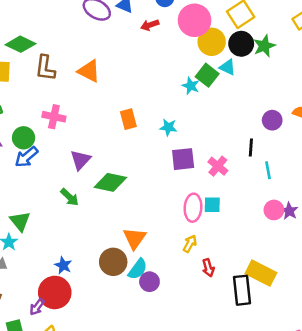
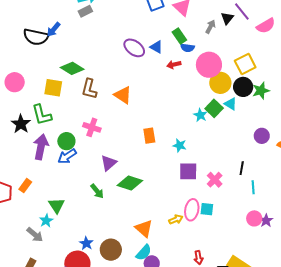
purple circle: (272, 120) -> (262, 136), moved
orange triangle: (135, 238) -> (144, 229), turned -30
yellow arrow: (190, 244) -> (176, 219), moved, turned 32
brown circle: (113, 262) -> (111, 250), moved

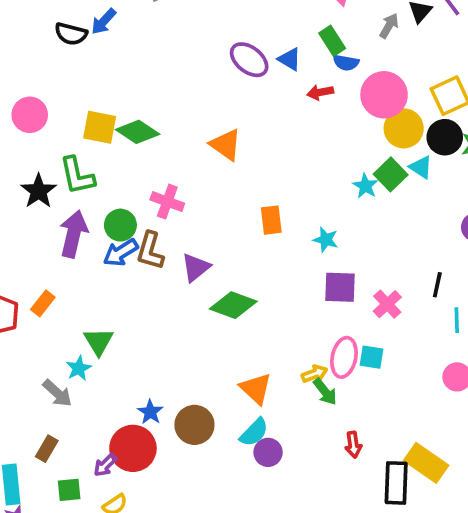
black semicircle: (36, 37) -> (71, 34), size x0.7
green diamond: (72, 68) -> (138, 132), moved
brown L-shape: (89, 89) -> (150, 251), moved
green arrow: (97, 191) -> (325, 392), moved

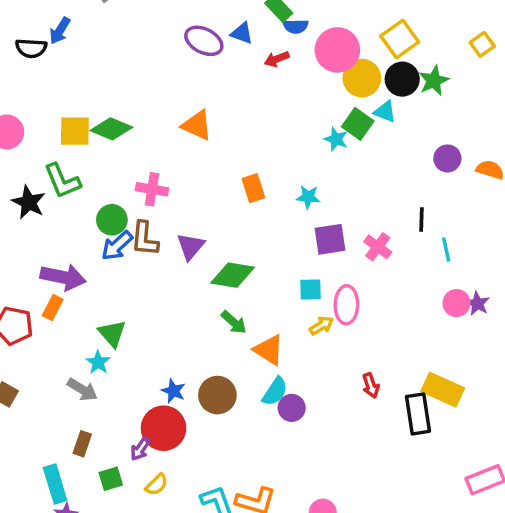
purple arrow: (73, 234) -> (63, 277), moved, turned 99
cyan square: (372, 357) -> (310, 290), moved
green arrow: (325, 392) -> (234, 322), moved

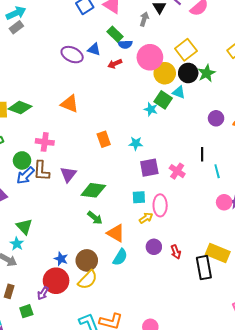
purple circle: (292, 408) -> (154, 247), moved
yellow semicircle: (157, 485) -> (88, 280), moved, size x1.5

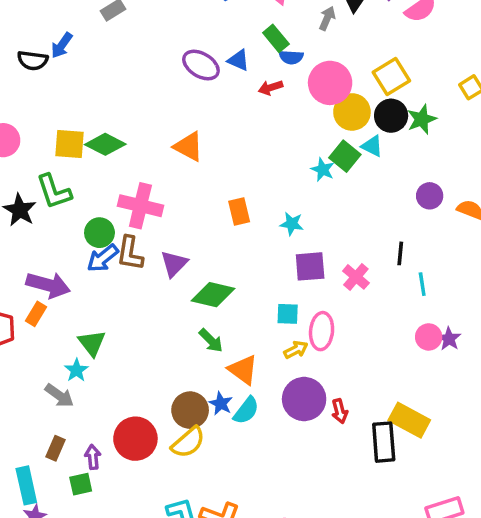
pink cross: (45, 142) -> (140, 206), size x1.4
purple circle: (154, 247) -> (304, 399), size x1.6
blue star: (61, 259) -> (221, 404), moved
purple arrow: (43, 293) -> (93, 457), moved, turned 136

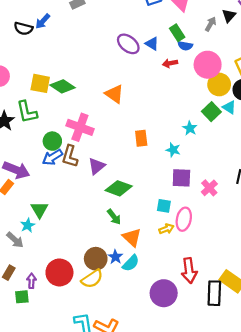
cyan star: (323, 170) -> (190, 128), moved
purple circle: (304, 399) -> (164, 293), moved
red arrow: (340, 411) -> (189, 271), size x1.6

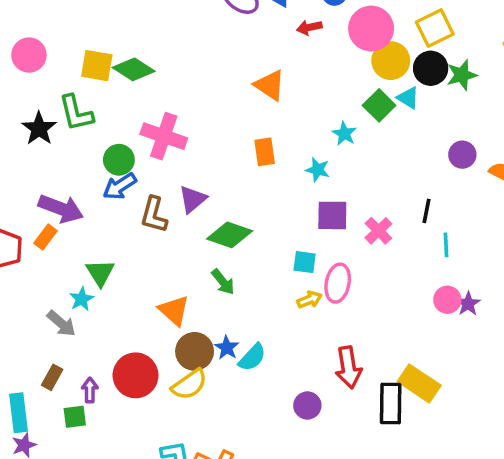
orange triangle: (114, 94) -> (270, 85), moved
brown L-shape: (70, 156) -> (154, 215), moved
orange triangle: (132, 237) -> (174, 310), moved
purple circle: (164, 293) -> (307, 405), size x0.6

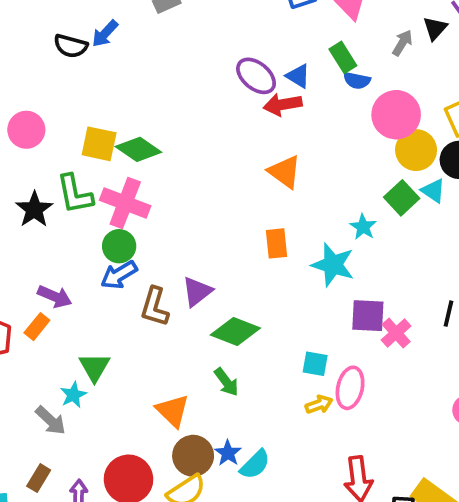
red arrow: (309, 27) -> (283, 105), moved, size x1.4
pink cross: (164, 136) -> (125, 203), moved
cyan star: (318, 170) -> (333, 265), size x1.6
purple arrow: (61, 209) -> (55, 297), size x0.7
purple square: (332, 215) -> (368, 316), moved

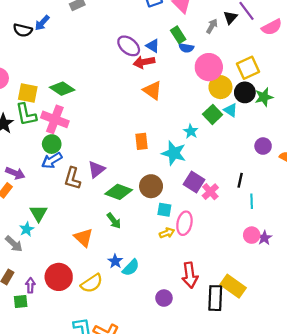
yellow square: (99, 144) -> (28, 93), moved
orange triangle: (285, 172) -> (152, 90), moved
purple square: (368, 316) -> (194, 182), turned 30
brown circle: (193, 456) -> (151, 186), moved

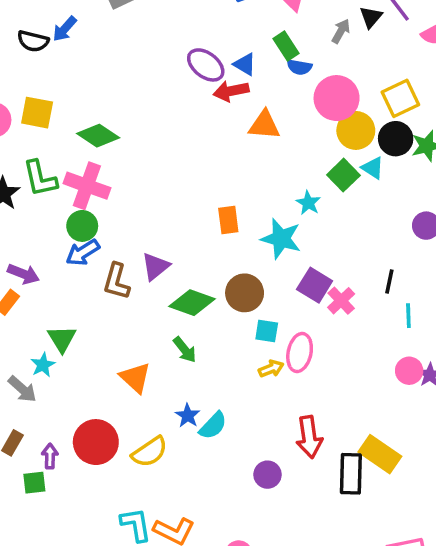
orange triangle: (152, 90) -> (264, 125), moved, turned -30
yellow square: (28, 93) -> (37, 113), moved

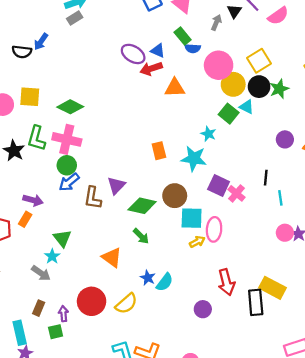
green L-shape: (40, 178) -> (36, 138), turned 35
cyan square: (267, 331) -> (192, 218), size x1.5

